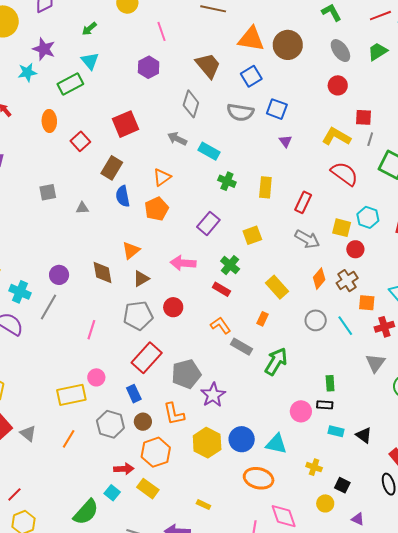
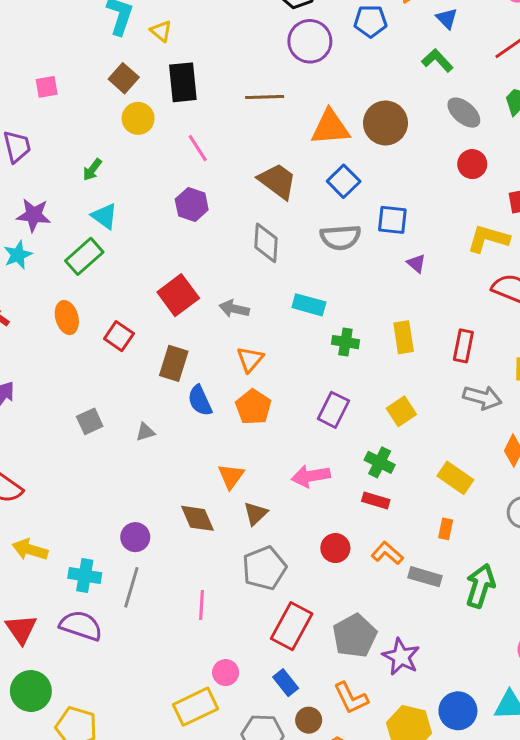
gray arrow: (177, 139) -> (234, 309), moved
red circle: (173, 307) -> (335, 548), moved

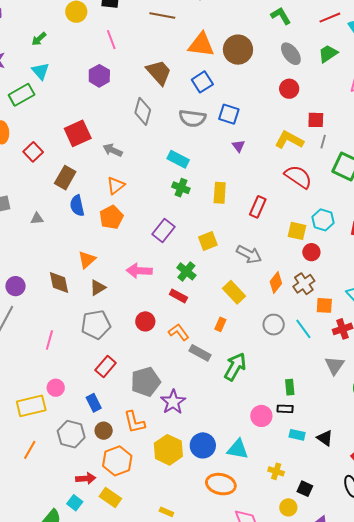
cyan rectangle: (309, 305) -> (178, 159), moved
gray arrow: (482, 398) -> (249, 254), moved
red rectangle: (292, 626) -> (106, 367), size x0.7

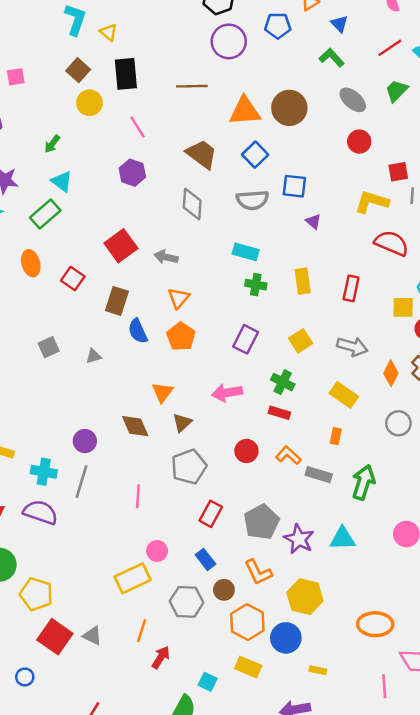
blue circle: (203, 445) -> (286, 638), moved
cyan triangle: (238, 449) -> (343, 538), moved
red arrow: (86, 478) -> (161, 657), moved, turned -42

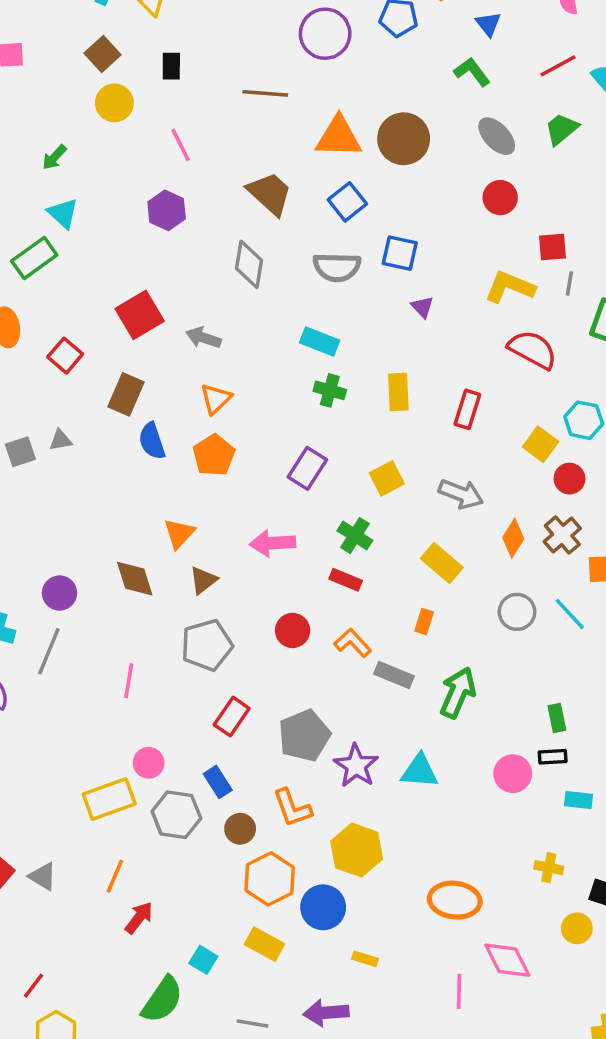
black rectangle: (126, 74) -> (171, 66), size x0.6
yellow square: (403, 307) -> (540, 444), turned 30
gray triangle: (94, 356) -> (61, 440), moved
gray hexagon: (187, 602) -> (176, 815), moved

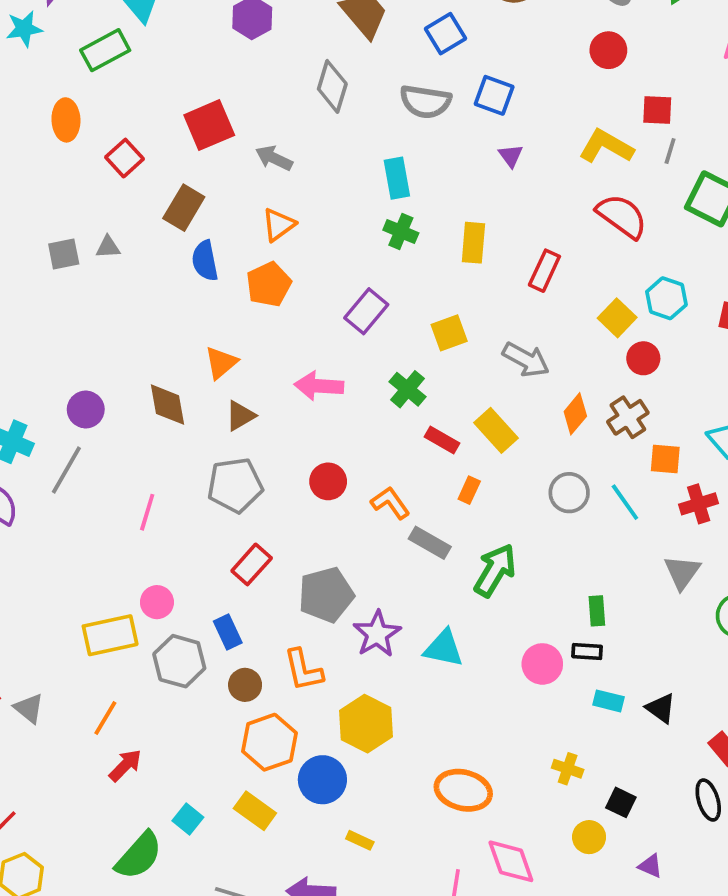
cyan rectangle: (320, 341) -> (397, 178), turned 51
red rectangle: (346, 580) -> (442, 440), moved

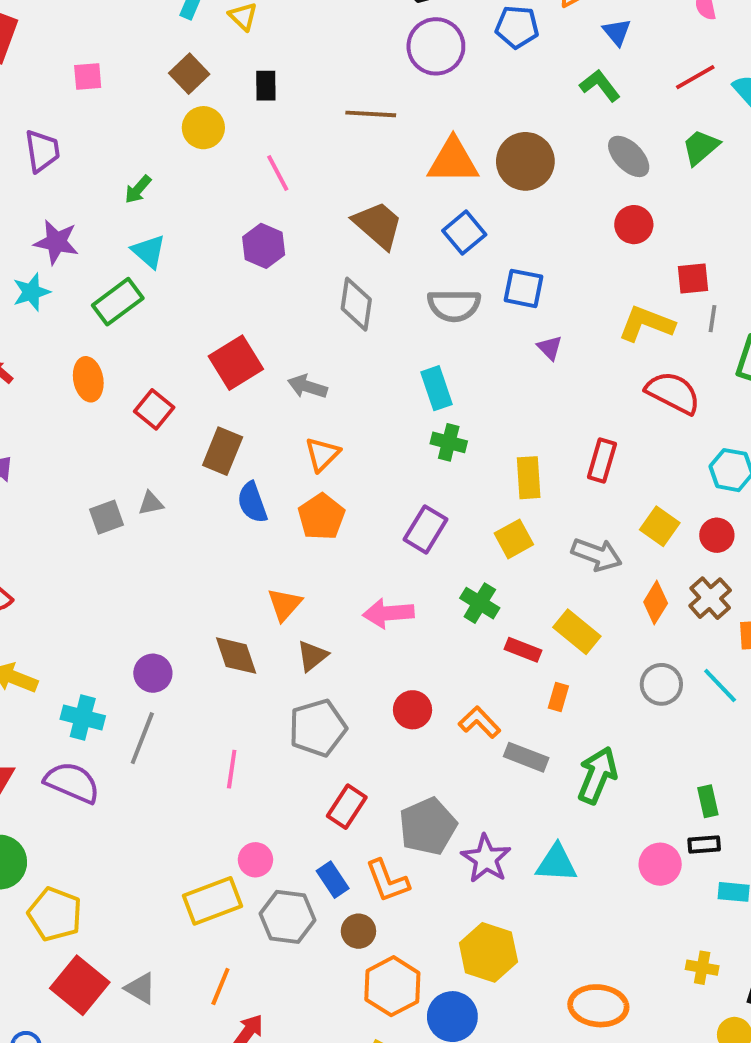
yellow rectangle: (473, 243) -> (529, 478), moved
yellow square: (617, 318) -> (660, 526), moved
orange L-shape: (303, 670) -> (387, 881), moved

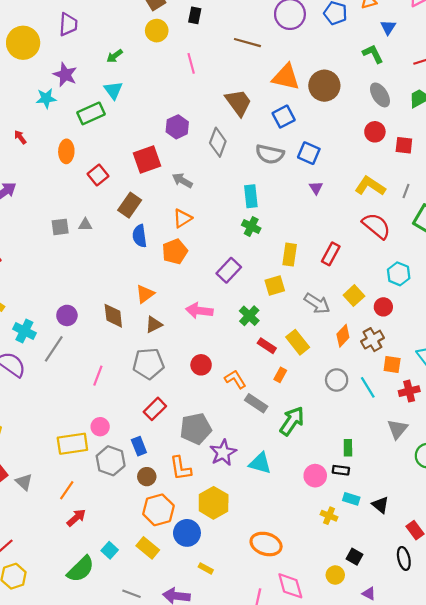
purple hexagon: (264, 246) -> (177, 127), moved
red square: (693, 278) -> (404, 145), moved
orange L-shape: (387, 881) -> (181, 468), moved
yellow cross: (702, 968) -> (329, 516), moved

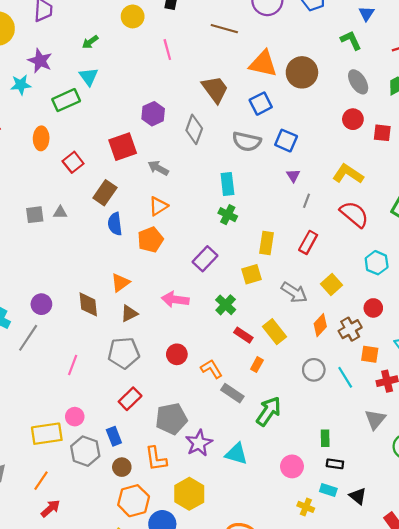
gray line: (406, 191) -> (306, 201), moved
red circle: (383, 307) -> (373, 308), moved
black rectangle: (341, 470) -> (335, 464), moved

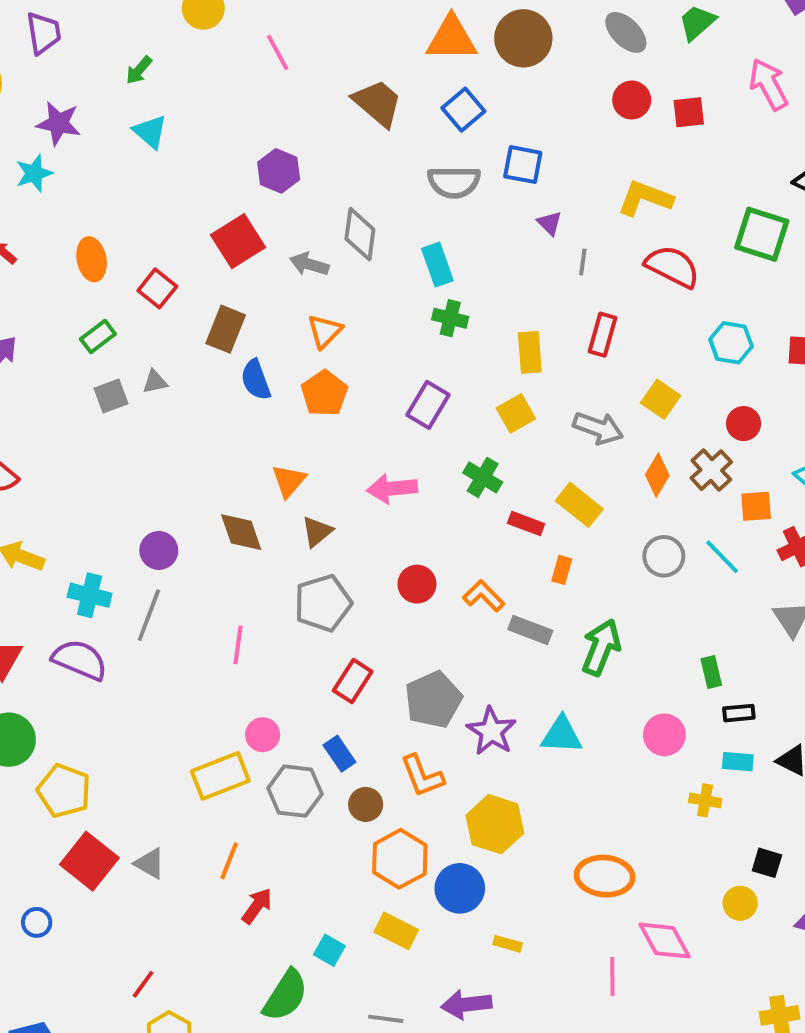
green rectangle: (66, 100) -> (98, 337), moved, size x0.7
gray diamond: (194, 129) -> (360, 234), moved

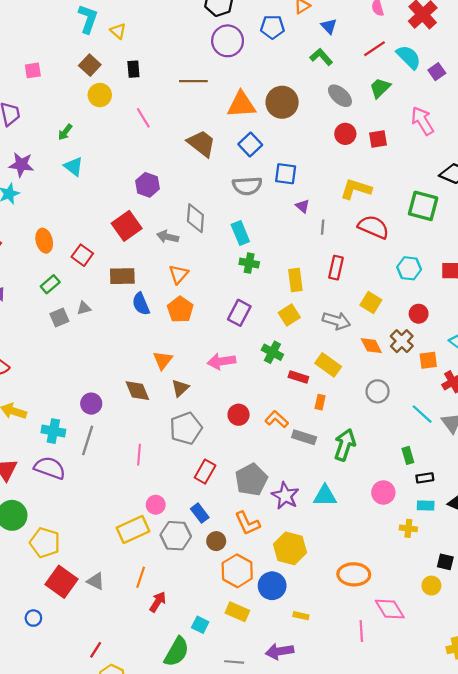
brown rectangle: (226, 329) -> (122, 276), turned 70
orange diamond: (657, 475) -> (371, 346), turned -55
cyan line: (722, 557) -> (422, 414), moved

